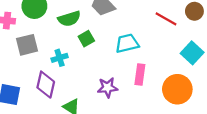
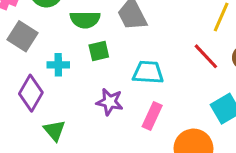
gray square: (27, 45) -> (23, 36), turned 30
purple star: (107, 87) -> (110, 102), moved

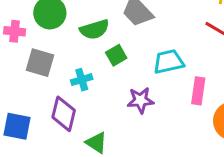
pink rectangle: (152, 116) -> (198, 91), moved

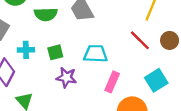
green square: (116, 55) -> (55, 52), moved

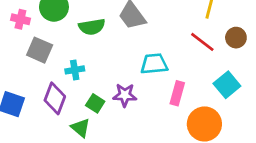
green square: (55, 52) -> (95, 103), moved, turned -35

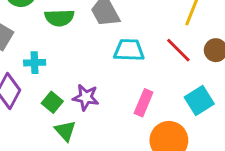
cyan trapezoid: (154, 64) -> (129, 50), moved
green triangle: (81, 128) -> (65, 131), moved

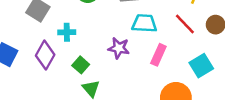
purple star: (86, 97) -> (119, 48), moved
pink rectangle: (144, 103) -> (158, 55), moved

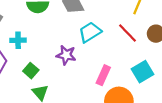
cyan trapezoid: (144, 23) -> (90, 32), turned -35
pink rectangle: (158, 55) -> (103, 75), moved

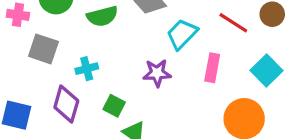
pink rectangle: (103, 75) -> (212, 68), moved

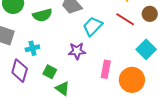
pink rectangle: (212, 68) -> (106, 69), moved

